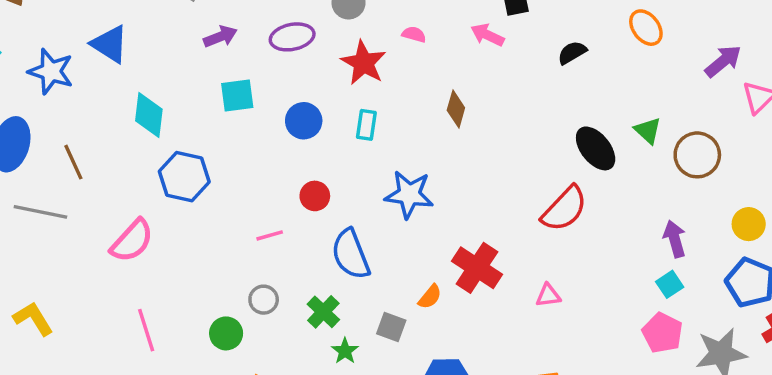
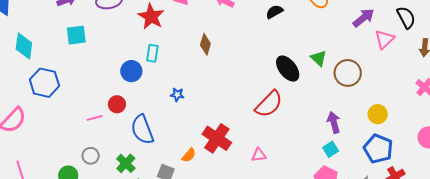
blue circle: (304, 121) -> (131, 71), moved
blue star: (409, 194) -> (177, 95), size x0.5
red circle: (315, 196) -> (117, 104), moved

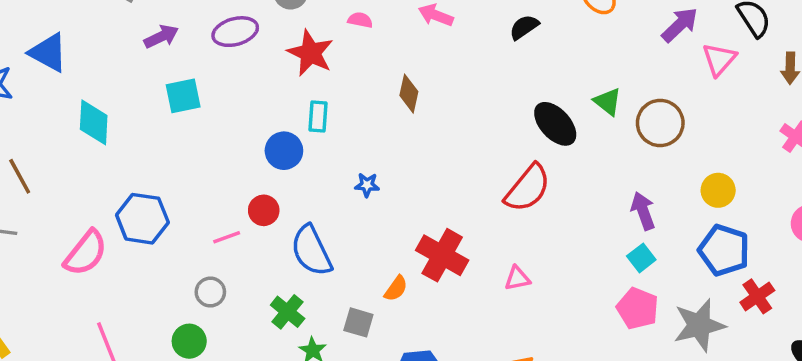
blue hexagon: (44, 83) -> (142, 219), moved
gray circle: (91, 156) -> (210, 292), moved

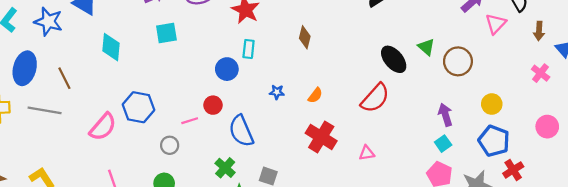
orange semicircle: (396, 288) -> (315, 95), moved
gray circle: (210, 292) -> (170, 145), moved

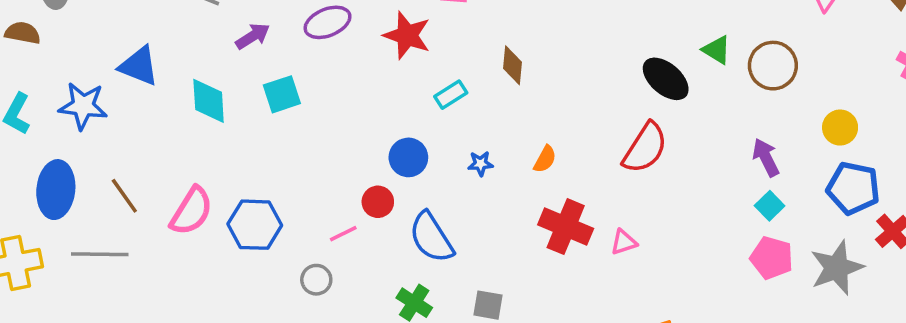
cyan diamond: (111, 47) -> (209, 101), moved
cyan rectangle: (249, 49) -> (451, 95), moved, turned 60
blue circle: (227, 69) -> (408, 157), moved
pink semicircle: (103, 127) -> (191, 211), moved
pink triangle: (367, 153) -> (624, 242), moved

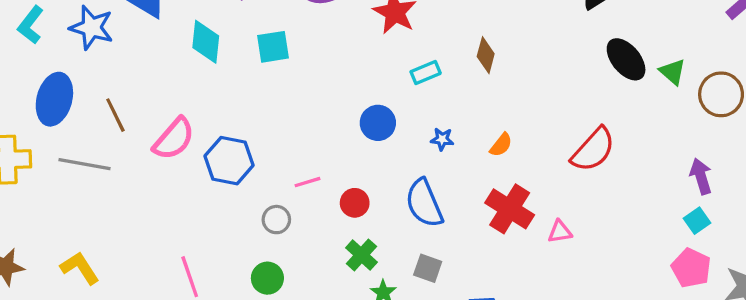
black ellipse: (666, 79) -> (626, 59), moved
red circle: (378, 202) -> (355, 203), moved
blue semicircle: (431, 237) -> (424, 203), moved

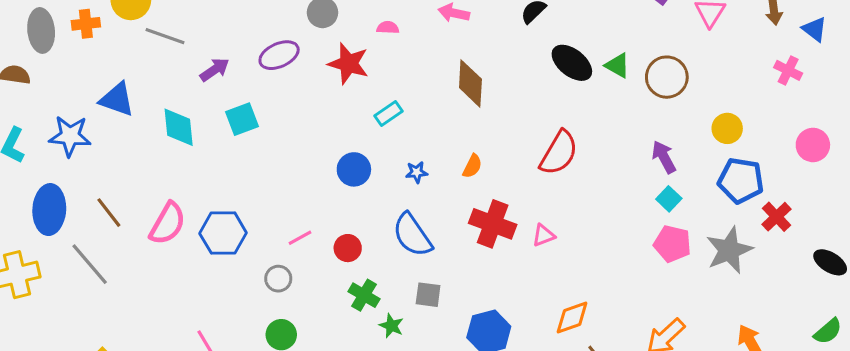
brown diamond: (486, 55) -> (470, 83), moved, size x1.4
gray line: (84, 164) -> (90, 264), turned 51

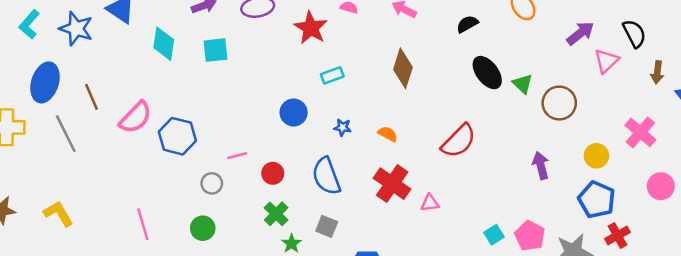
pink cross: (788, 70) -> (640, 132), moved, size x1.4
orange semicircle: (472, 166) -> (388, 134), turned -102
cyan square: (669, 199) -> (494, 235), moved

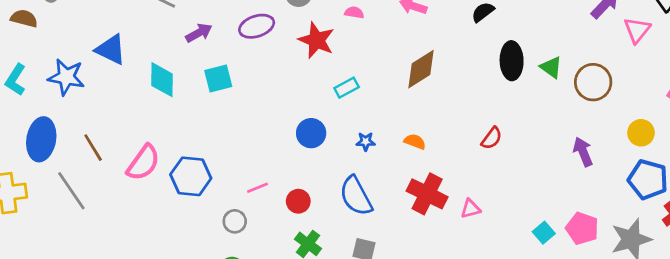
brown diamond: (403, 68) -> (421, 69), turned 48
black ellipse: (487, 73) -> (512, 61), turned 44
red semicircle: (459, 141) -> (492, 138), size x0.6

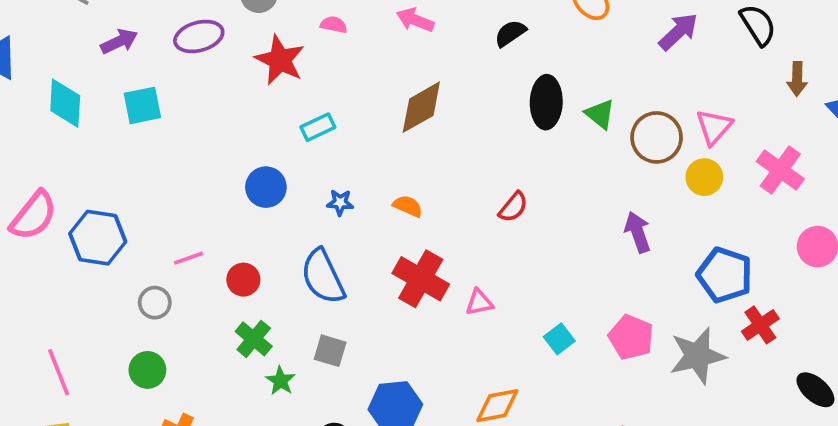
pink triangle: (637, 30) -> (714, 127), moved
yellow circle: (641, 133) -> (704, 177), moved
cyan square: (544, 233) -> (559, 339), moved

